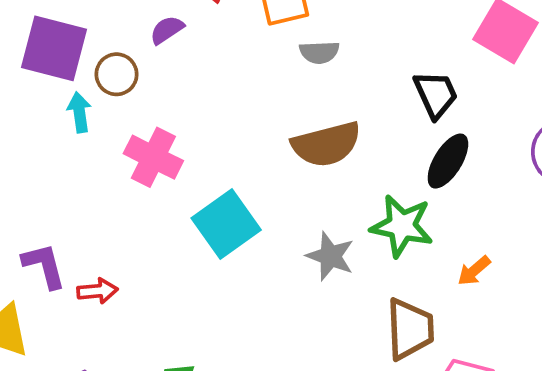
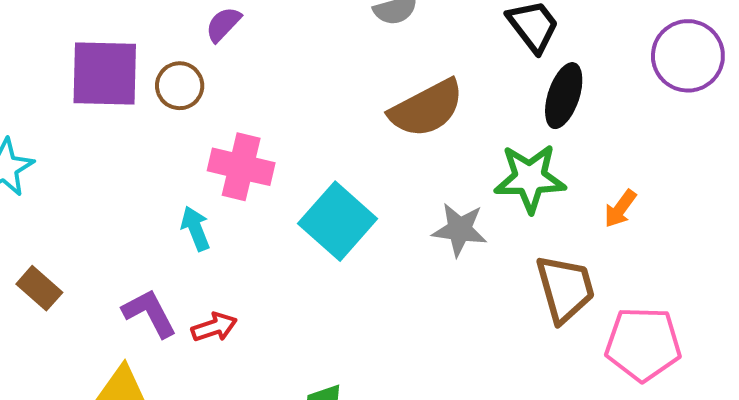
cyan arrow: (79, 112) -> (195, 229), moved

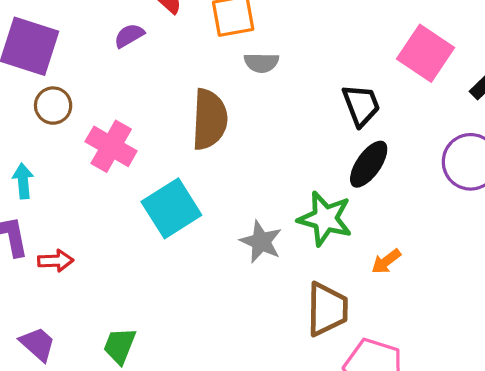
brown circle: (180, 86) -> (53, 106), moved
brown semicircle: (427, 108) -> (209, 119), moved, turned -76
cyan arrow: (195, 229) -> (23, 181), moved

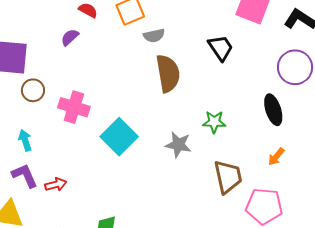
brown semicircle: (209, 119) -> (168, 73), moved
black ellipse: (369, 164) -> (273, 110), moved, turned -40
green star: (325, 219) -> (214, 122), size x0.7
orange arrow: (386, 261) -> (276, 157), moved

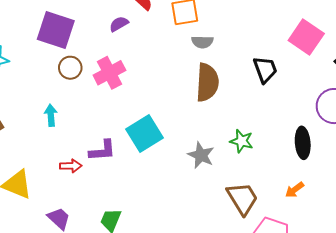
pink cross: (74, 107) -> (109, 73), moved, turned 32
purple L-shape: (25, 176) -> (102, 151), moved, turned 96
brown trapezoid: (228, 177) -> (242, 198), turned -33

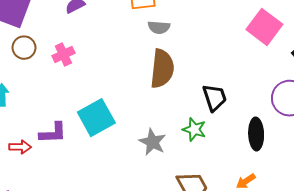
black trapezoid: (265, 69) -> (214, 98), moved
pink cross: (109, 73) -> (63, 54), size x0.7

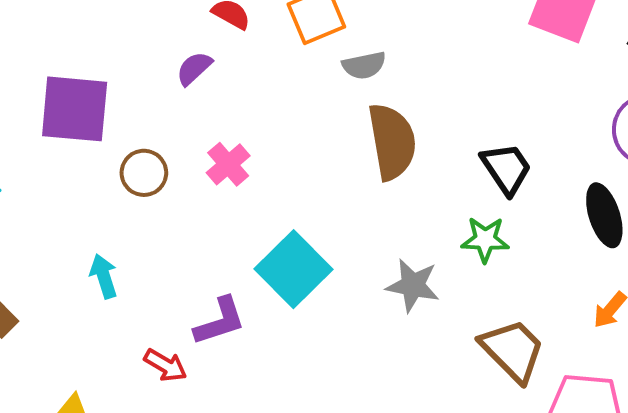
brown circle: (24, 48) -> (144, 173), moved
pink cross: (63, 54) -> (228, 164), moved
red arrow: (20, 147) -> (165, 365), turned 45

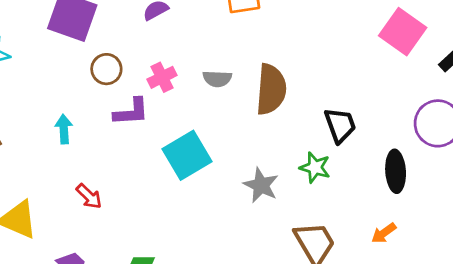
gray semicircle: (364, 65) -> (217, 79), moved
purple L-shape: (220, 321) -> (131, 112), moved

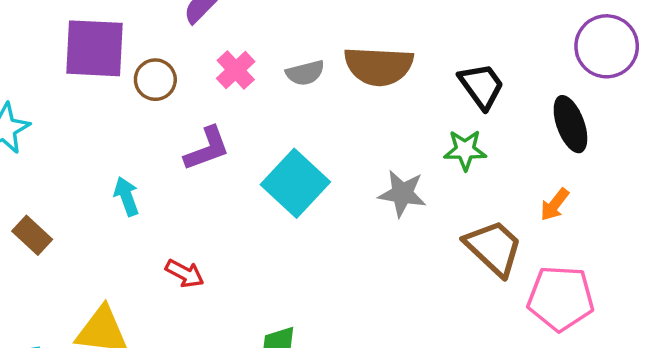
brown circle: (106, 69) -> (155, 80), moved
pink cross: (162, 77) -> (236, 70), moved
brown semicircle: (271, 89) -> (379, 66), turned 105
orange arrow: (384, 233) -> (555, 205), moved

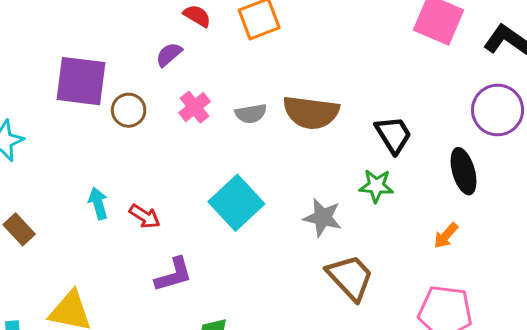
purple L-shape: (207, 149) -> (174, 275), moved
brown trapezoid: (494, 248) -> (350, 277), moved
red arrow: (185, 274) -> (145, 216), moved

